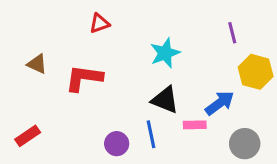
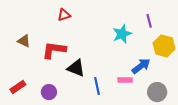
cyan star: (165, 53) -> (122, 34), moved
black triangle: (165, 100) -> (76, 68), moved
purple circle: (117, 144) -> (49, 92), moved

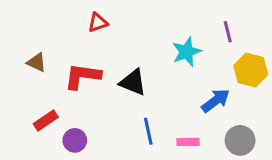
black triangle: (76, 68) -> (133, 82), moved
pink rectangle: (125, 80) -> (188, 142), moved
red rectangle: (18, 87) -> (46, 120), moved

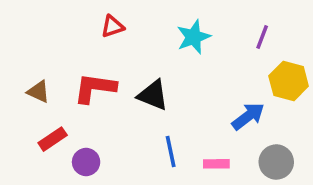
purple line: (228, 32) -> (262, 37), turned 35
cyan star: (186, 52) -> (193, 37), moved
brown triangle: (37, 62) -> (39, 92), moved

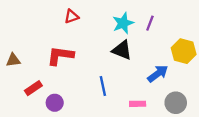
purple line: (262, 37) -> (150, 23), moved
brown triangle: (39, 92) -> (13, 60), moved, turned -32
black triangle: (153, 95) -> (122, 50), moved
blue line: (171, 151) -> (103, 86), moved

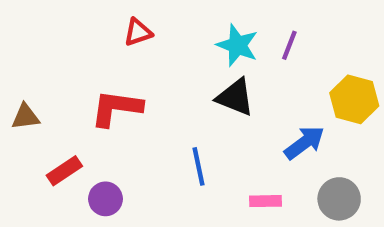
cyan star: (123, 23) -> (237, 45), turned -30

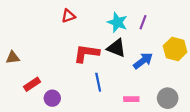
red L-shape: (116, 108) -> (86, 53), moved
blue arrow: (304, 143) -> (143, 61), moved

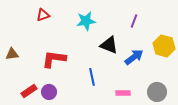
red triangle: (68, 16) -> (43, 15), moved
cyan star: (117, 22) -> (86, 21), moved, turned -30
red L-shape: (86, 53) -> (54, 59), moved
red rectangle: (32, 84) -> (29, 91), moved

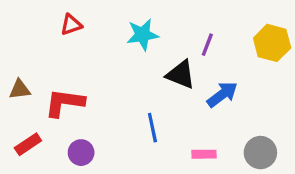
purple line: (134, 21) -> (207, 45), moved
yellow hexagon: (164, 46) -> (272, 43), moved
red L-shape: (54, 59) -> (64, 103), moved
red rectangle: (29, 91) -> (28, 144), moved

